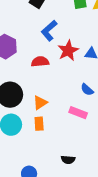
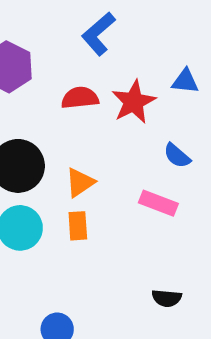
red star: (68, 51) -> (134, 102), moved
black semicircle: (68, 160) -> (167, 298), moved

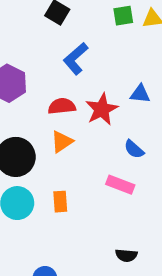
orange triangle: (80, 182) -> (62, 142), moved

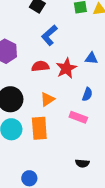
orange triangle: (62, 142) -> (47, 99), moved
blue semicircle: (134, 149) -> (87, 94), turned -112
orange rectangle: (60, 202) -> (39, 128), size x1.6

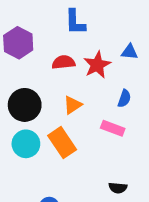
blue L-shape: (49, 35) -> (75, 22), turned -50
orange rectangle: (39, 128) -> (62, 143), turned -30

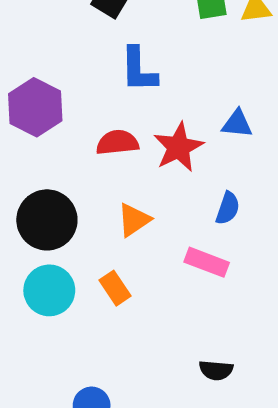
orange rectangle: (62, 143) -> (115, 288), size x0.6

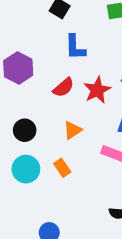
red semicircle: (117, 142) -> (63, 87), turned 145
black circle: (47, 220) -> (25, 130), size x0.7

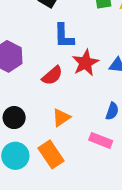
red star: (97, 90) -> (85, 63), moved
orange rectangle: (62, 168) -> (51, 154), size x1.5

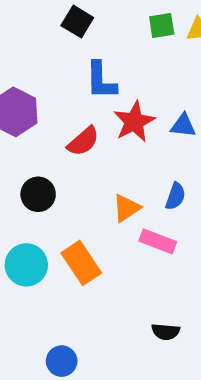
black circle: (14, 118) -> (38, 194), moved
orange triangle: (61, 118) -> (126, 208), moved

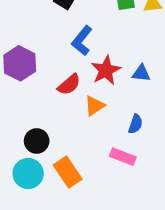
blue L-shape: (101, 80) -> (82, 41), turned 40
black circle: (38, 194) -> (37, 141), moved
orange triangle: (126, 208) -> (95, 106), moved

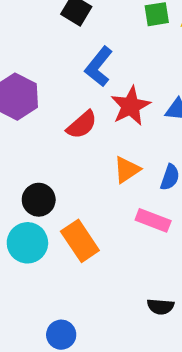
orange triangle: (95, 106) -> (127, 170), moved

